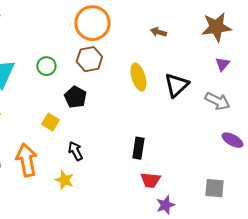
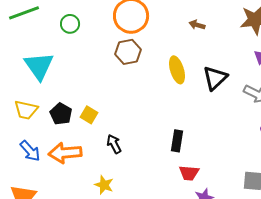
green circle: (46, 66) -> (70, 24), moved
black pentagon: (75, 97) -> (61, 114), moved
orange arrow: (26, 160) -> (65, 153), turned -84
yellow star: (64, 180) -> (104, 185), moved

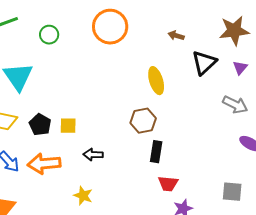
brown hexagon: (128, 52) -> (143, 121), moved
black triangle: (215, 78) -> (204, 63), moved
yellow square: (89, 115) -> (68, 126), turned -30
black arrow: (114, 144) -> (93, 155), turned -60

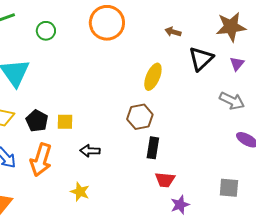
yellow ellipse: (156, 81) -> (153, 77), turned 40
orange arrow: (44, 164) -> (41, 160), turned -68

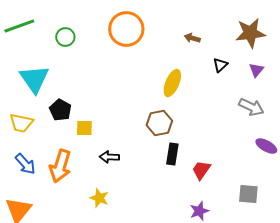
black triangle: (201, 59) -> (220, 65), size x0.6
black pentagon: (37, 121) -> (60, 110), moved
red trapezoid: (165, 180) -> (201, 170), moved, turned 120

